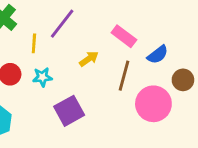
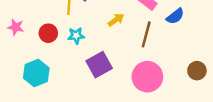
brown circle: (183, 80) -> (197, 71), moved
pink circle: (153, 104) -> (147, 77), moved

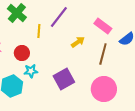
cyan star: (76, 36) -> (31, 71), moved

